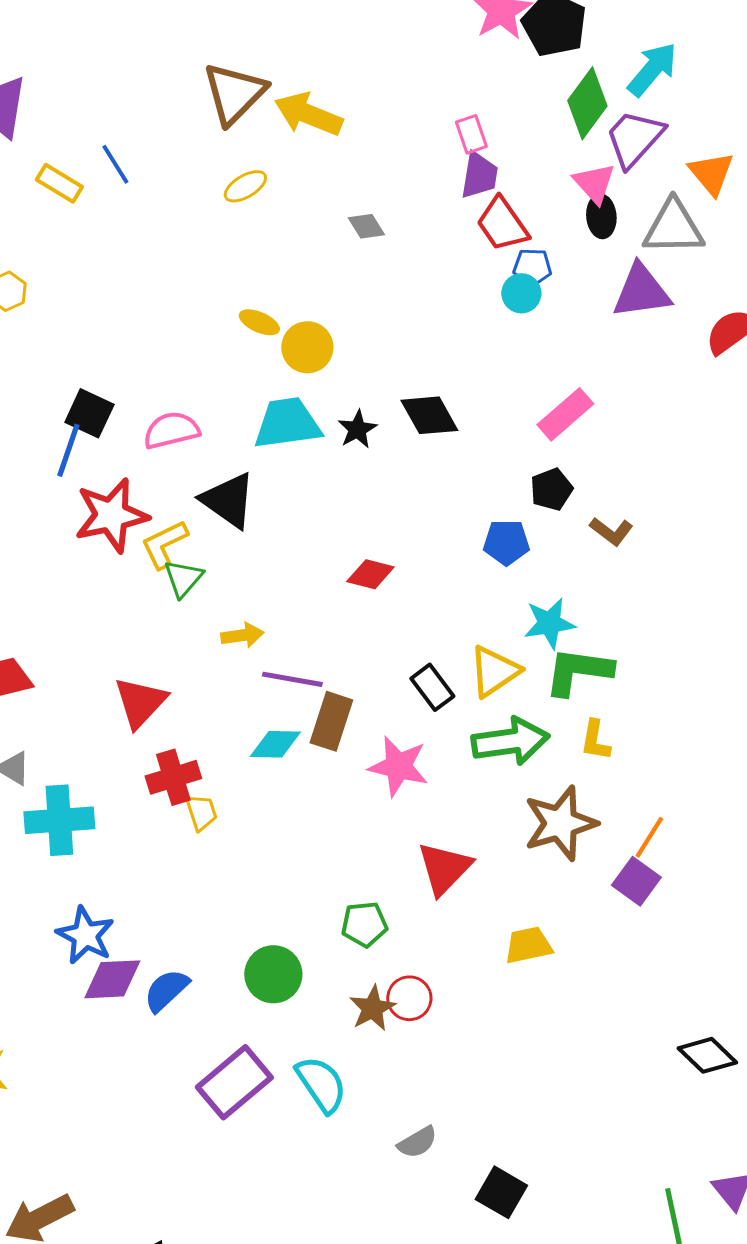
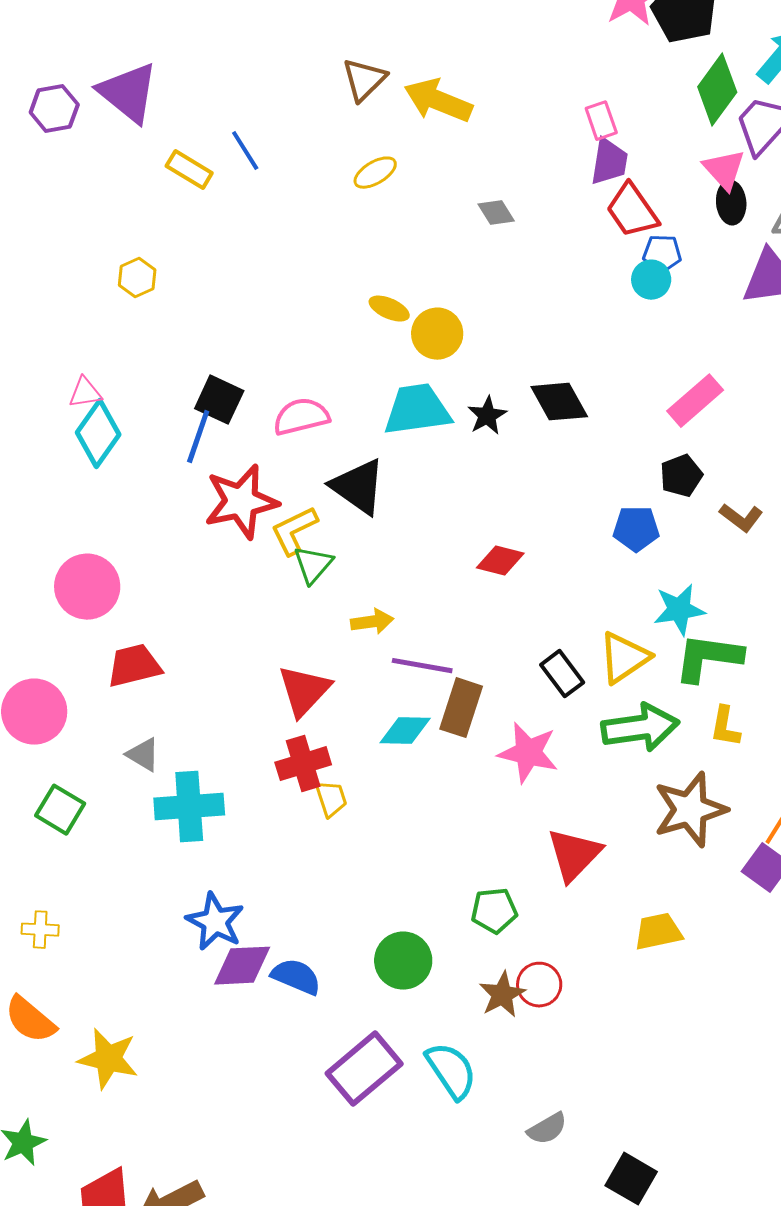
brown triangle: (234, 93) -> (364, 80), size x0.7
red triangle: (140, 702) -> (304, 691), moved
blue semicircle: (166, 990) -> (296, 977), turned 66

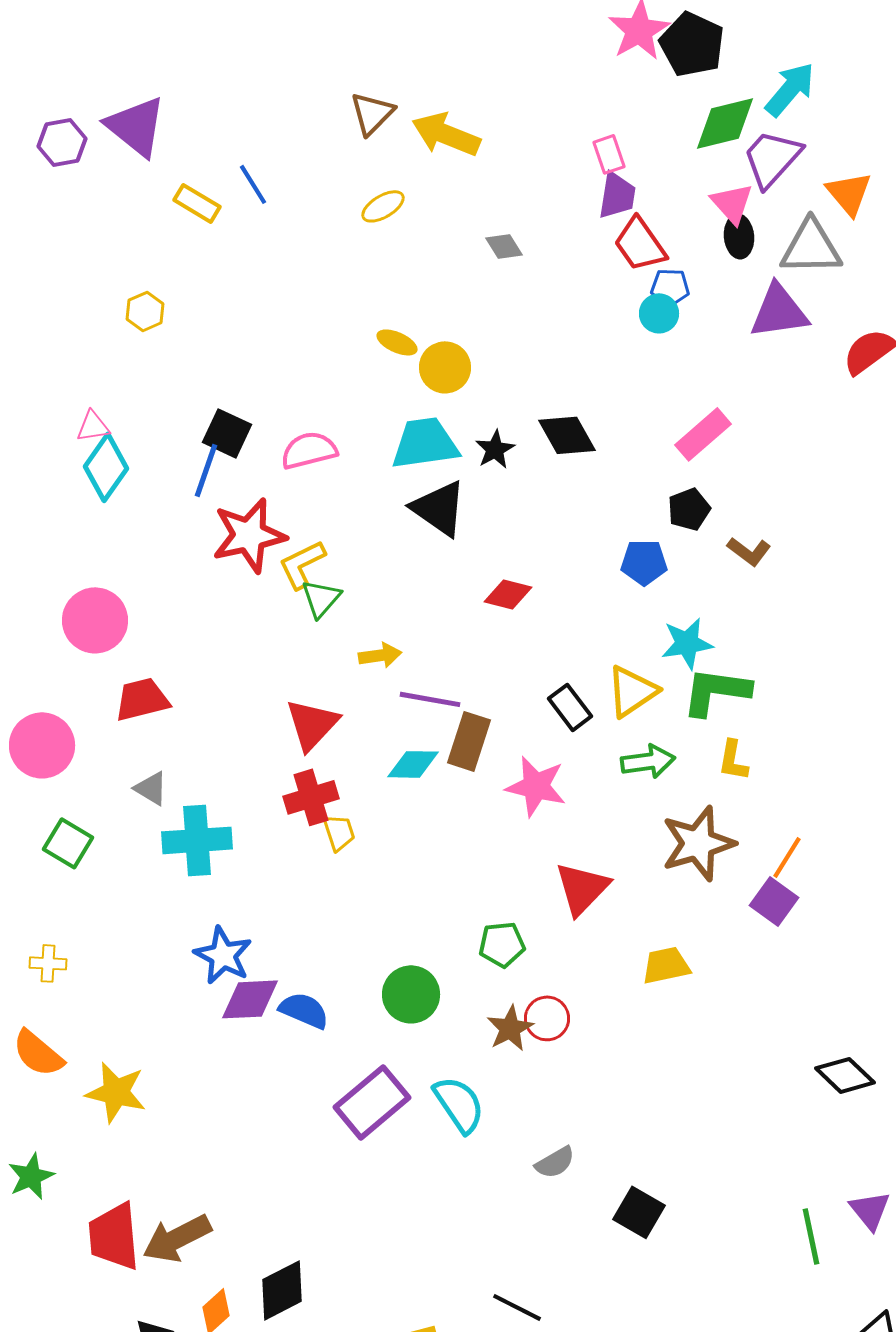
green diamond: (717, 90) -> (725, 123), turned 40
black triangle: (358, 487) -> (439, 508), moved
green arrow: (640, 728) -> (648, 761), size x0.7

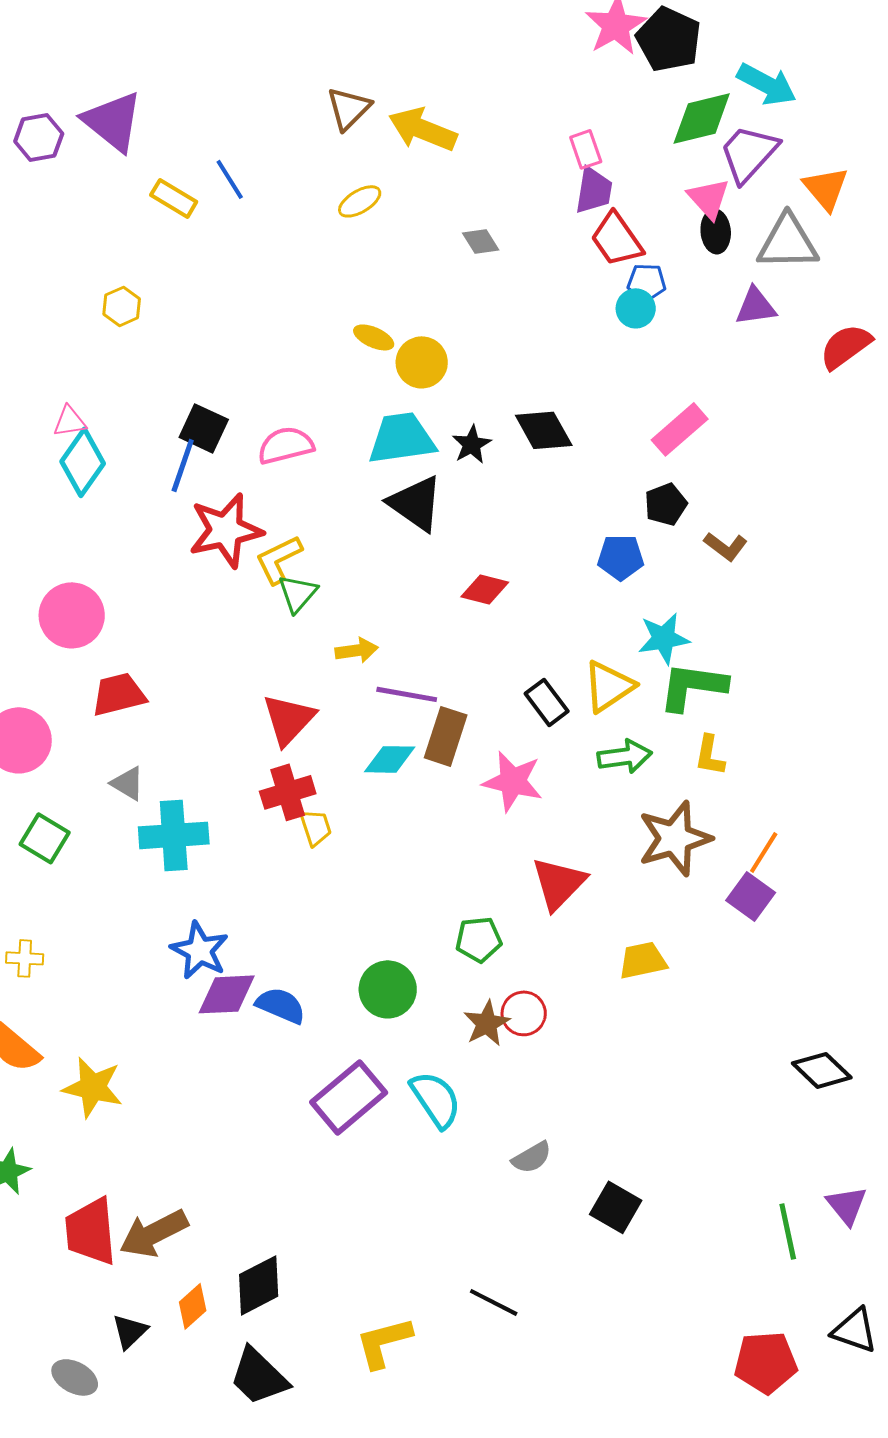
cyan arrow: (790, 89) -> (767, 84), turned 78
purple triangle: (779, 311) -> (756, 306), size x0.7

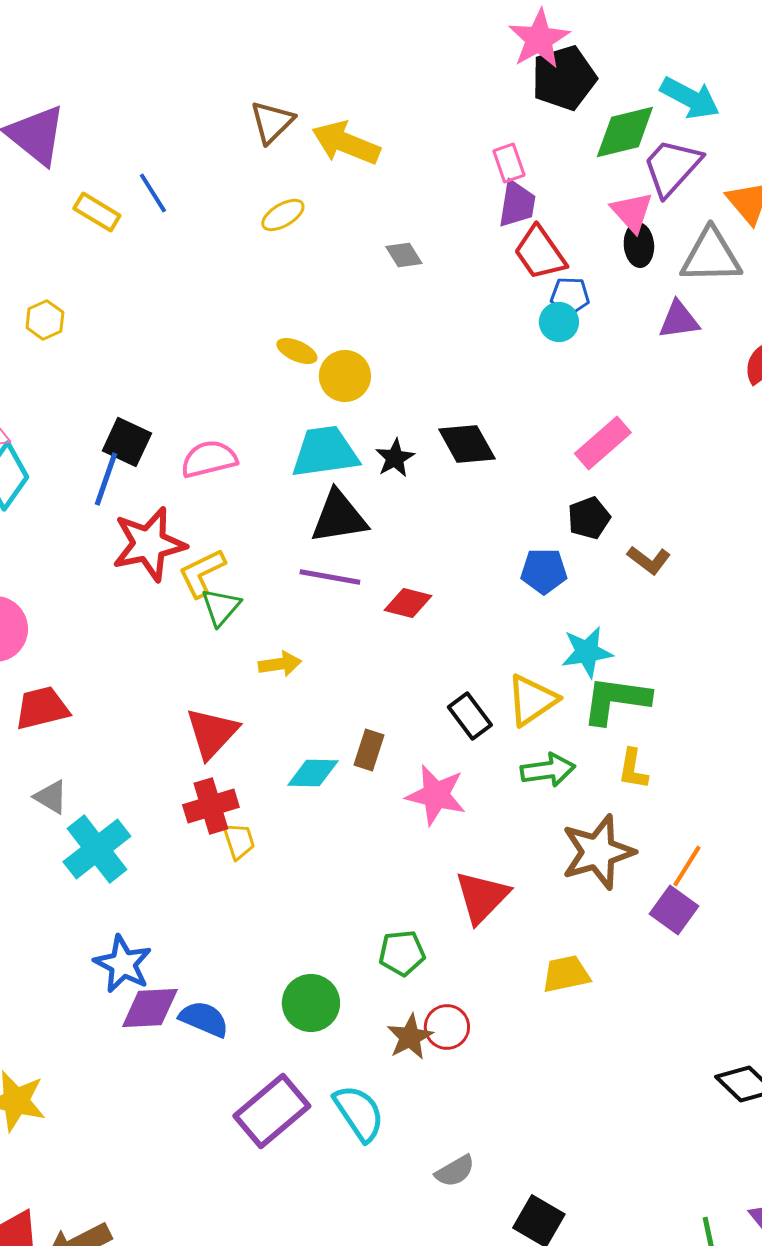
black pentagon: (669, 39) -> (564, 78), moved, turned 30
black triangle: (416, 503) -> (339, 517), turned -44
purple line: (407, 694) -> (330, 577), moved
brown rectangle: (446, 736) -> (369, 750), size x0.7
cyan cross: (174, 835) -> (97, 849), turned -34

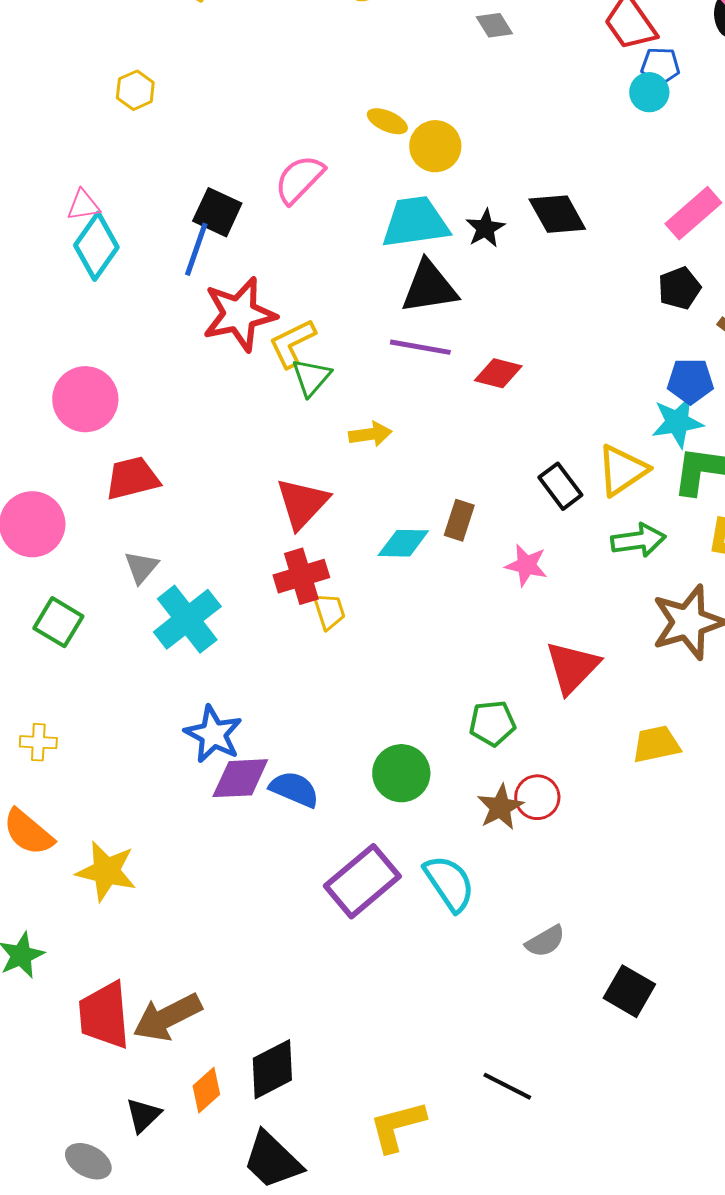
pink semicircle: (209, 459) -> (299, 179), moved, turned -32
blue pentagon: (544, 571) -> (690, 381), moved
pink star: (436, 795) -> (526, 565), size x0.7
gray triangle: (51, 797) -> (141, 567), turned 39

